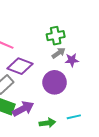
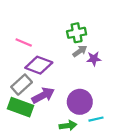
purple circle: (55, 82) -> (80, 102), moved
purple arrow: (23, 109) -> (43, 95), moved

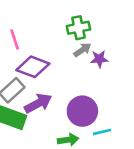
pink line: (24, 43) -> (15, 39), turned 49

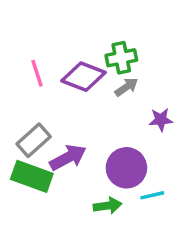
purple star: (99, 59) -> (161, 120), moved
purple diamond: (33, 67) -> (83, 77), moved

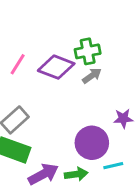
pink line: (37, 73) -> (18, 64), turned 50
purple star: (161, 120) -> (123, 119), moved
purple arrow: (68, 157) -> (43, 174), moved

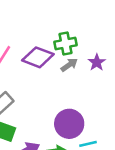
purple star: (123, 119) -> (97, 62), moved, turned -30

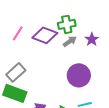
purple circle: (69, 124) -> (79, 75), moved

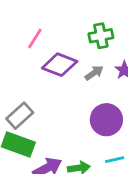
green cross: (67, 24) -> (101, 36), moved
pink line: (18, 33) -> (35, 39), moved

